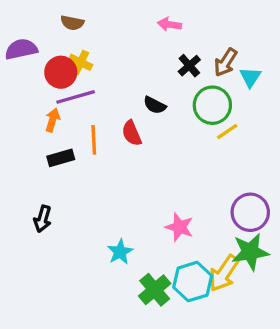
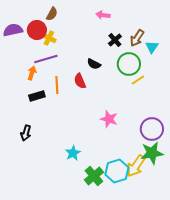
brown semicircle: (72, 23) -> (52, 14), moved, turned -72
red circle: (61, 72) -> (37, 30), moved
pink star: (179, 227) -> (109, 119), moved

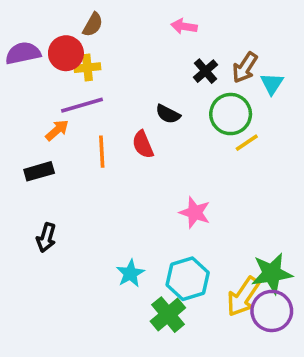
yellow cross: (49, 38) -> (87, 68), turned -32
orange arrow: (32, 73) -> (57, 130), turned 32
black rectangle: (37, 96) -> (39, 171), moved
purple circle: (152, 129) -> (272, 311), moved
cyan hexagon: (117, 171) -> (188, 279), moved

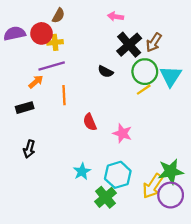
black cross: (206, 71) -> (129, 45), size x1.6
cyan triangle: (272, 84) -> (171, 76), moved, size x1.5
yellow line: (247, 143) -> (144, 90), moved
red semicircle: (143, 144) -> (90, 122), moved

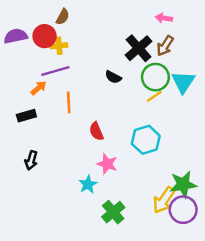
pink arrow: (116, 17) -> (164, 18), moved
pink star: (122, 133) -> (107, 164), moved
cyan hexagon: (118, 175) -> (146, 140), moved

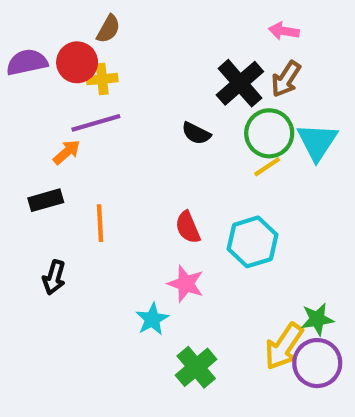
orange line: (69, 102) -> (100, 223), moved
red semicircle: (96, 131) -> (188, 227), moved
green star: (183, 184) -> (317, 319), size x0.7

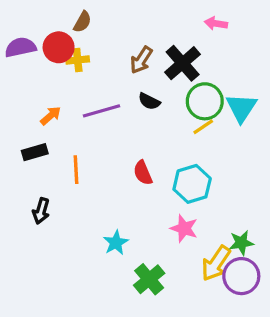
brown arrow: (286, 79) -> (141, 60), moved
purple line: (96, 123) -> (101, 111), moved
pink star: (186, 284) -> (184, 228), moved

